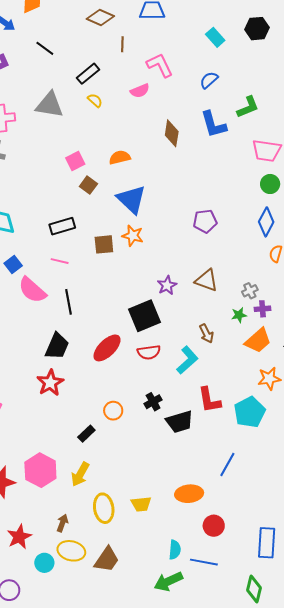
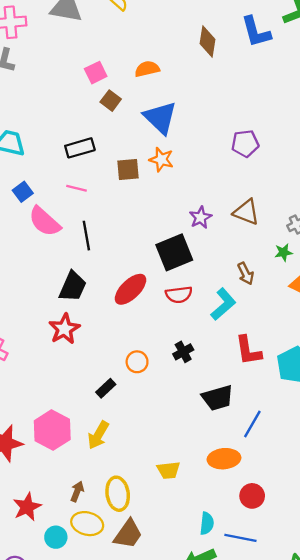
black trapezoid: (180, 422) -> (218, 398), moved
blue line: (227, 465) -> (252, 424), moved
yellow ellipse: (104, 508) -> (118, 494), moved

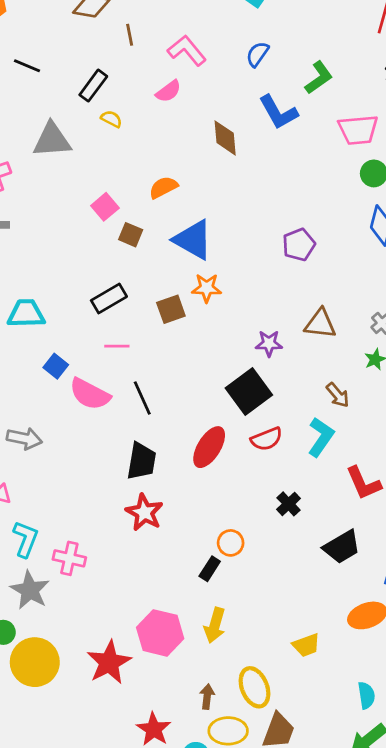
purple star: (201, 217) -> (269, 343), turned -30
orange circle: (137, 362) -> (231, 543), moved

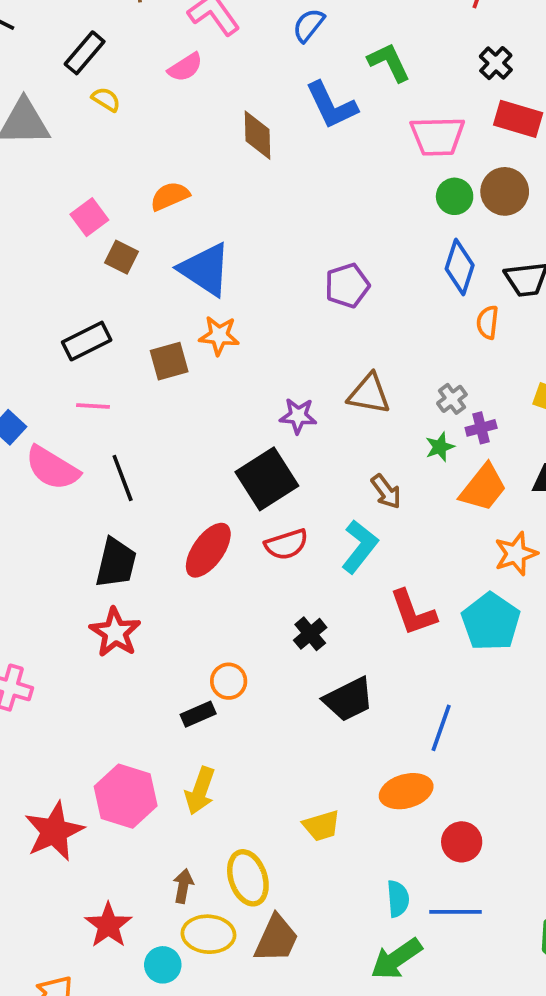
green L-shape: (319, 78) -> (389, 62), turned -84
black trapezoid: (342, 547) -> (348, 699), moved
black rectangle: (210, 569) -> (198, 714), turned 30

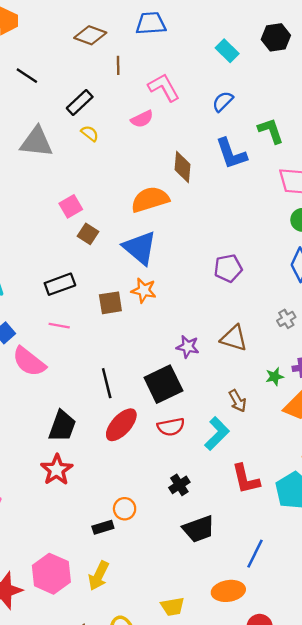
orange semicircle: (170, 196) -> (150, 199), moved, size x1.5
gray cross: (452, 399) -> (286, 319), moved
black line: (123, 478) -> (107, 383), moved

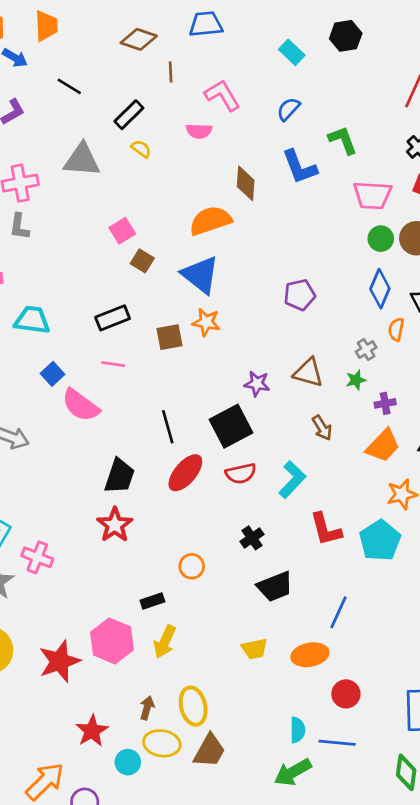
pink semicircle: (142, 119) -> (199, 131), turned 30
green star: (275, 377) -> (356, 380), moved
brown arrow: (238, 401) -> (322, 428), moved
black rectangle: (103, 527) -> (152, 601), moved
yellow trapezoid: (173, 607) -> (254, 649), moved

